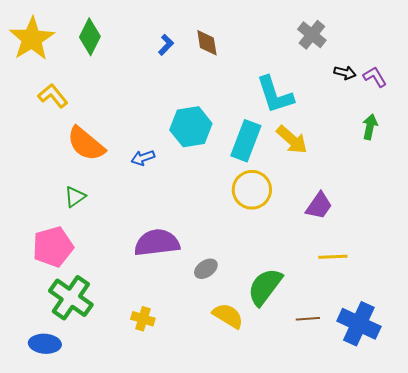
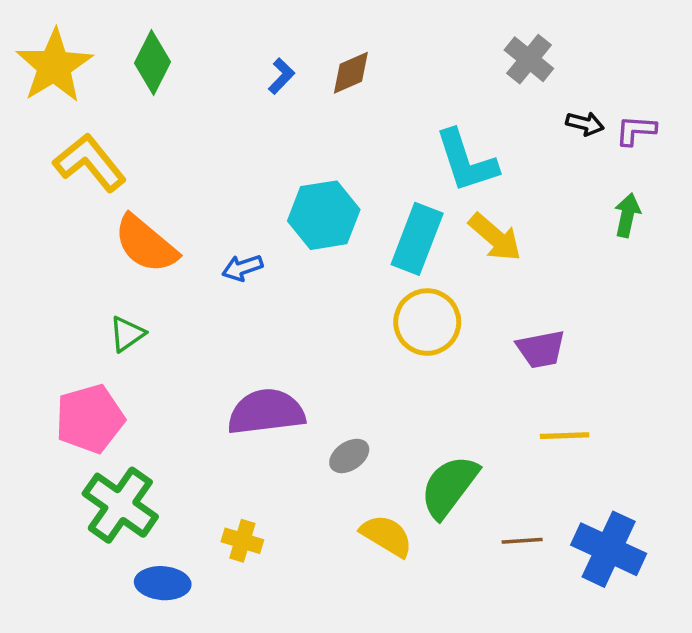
brown diamond: (207, 43) -> (351, 73), turned 76
purple L-shape: (375, 77) -> (636, 130), turned -55
yellow L-shape: (53, 96) -> (90, 163), size x1.4
purple trapezoid: (319, 206) -> (541, 349), turned 44
blue ellipse: (45, 344) -> (163, 583), moved

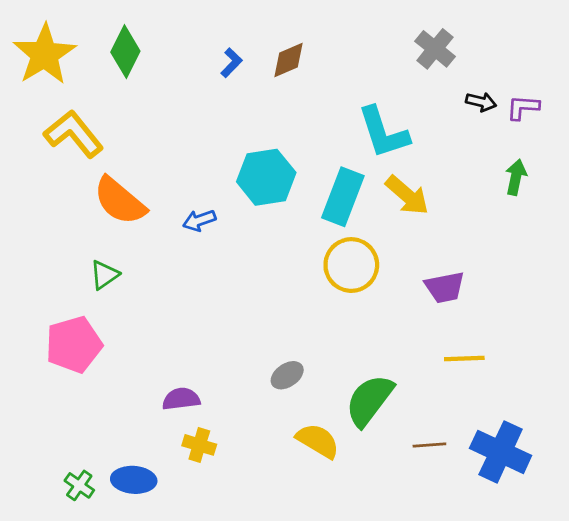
purple semicircle: (266, 412) -> (181, 399), moved, size x0.6
green cross: (120, 505) -> (79, 485), moved, size x0.5

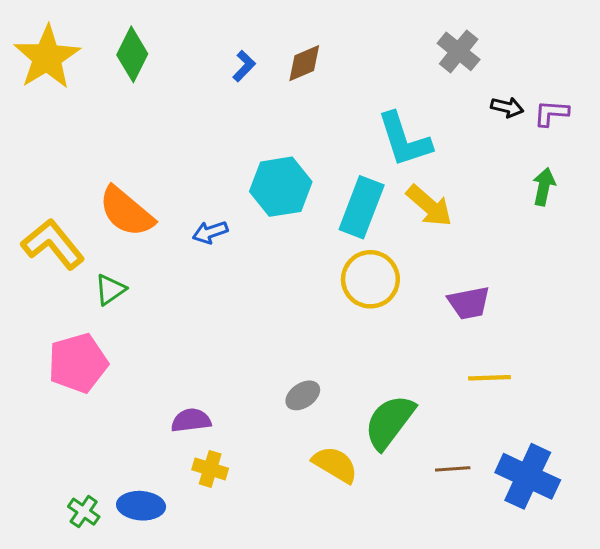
yellow L-shape: (74, 134) -> (53, 244), moved

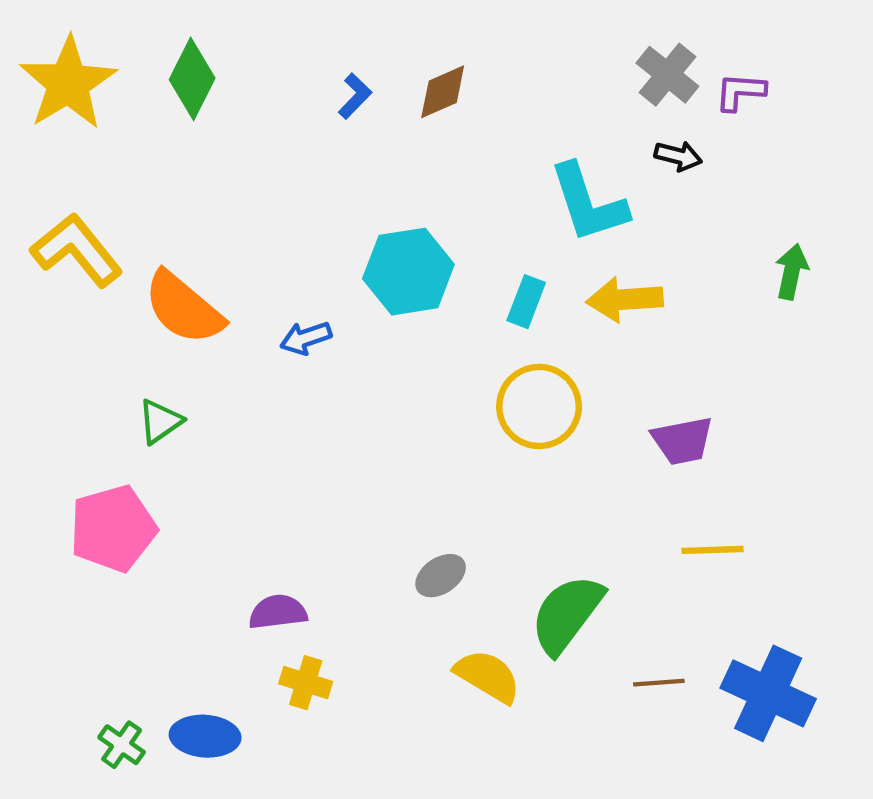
black arrow: (507, 107) -> (678, 156), moved
purple L-shape: (551, 113) -> (740, 92), moved
yellow arrow: (429, 206) -> (625, 299), turned 135
cyan rectangle: (362, 207) -> (526, 302), size x0.6
yellow L-shape: (53, 244) -> (77, 250), moved

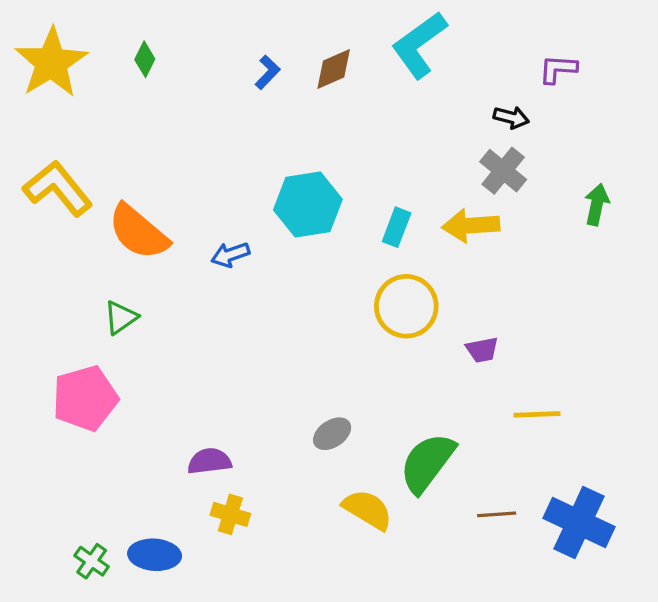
gray cross: (667, 75) -> (503, 171), moved
green diamond: (192, 79) -> (145, 59), size x0.6
cyan L-shape: (588, 203) -> (419, 45), moved, turned 72
purple trapezoid: (682, 441) -> (482, 350), moved, size x0.7

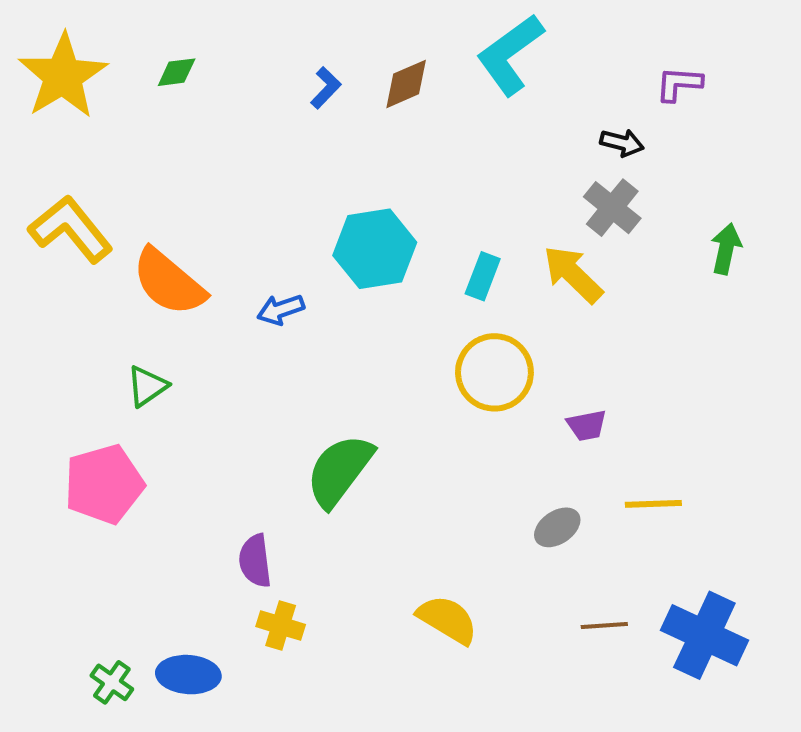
green diamond: (145, 59) -> (177, 72), turned 56
yellow arrow: (471, 226) -> (573, 274), turned 48
gray ellipse: (332, 434) -> (557, 527), moved
purple semicircle: (209, 461) -> (255, 561), turned -90
green semicircle: (427, 463) -> (339, 470), moved

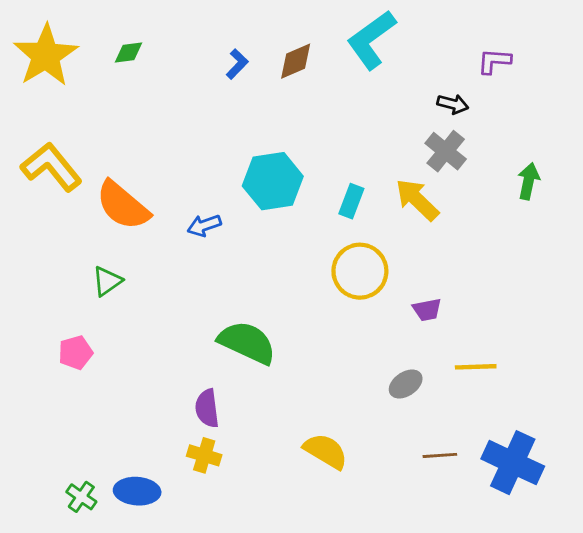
green semicircle: (339, 470) -> (247, 343), turned 78
pink pentagon: (104, 484) -> (76, 353), size x0.6
purple semicircle: (255, 561) -> (207, 408), moved

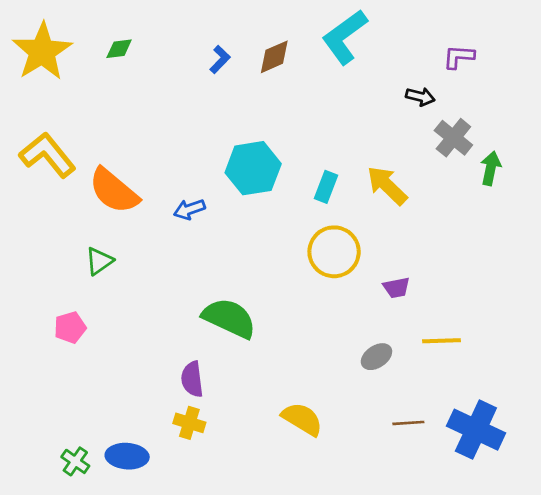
gray cross: (446, 151) -> (453, 138), moved

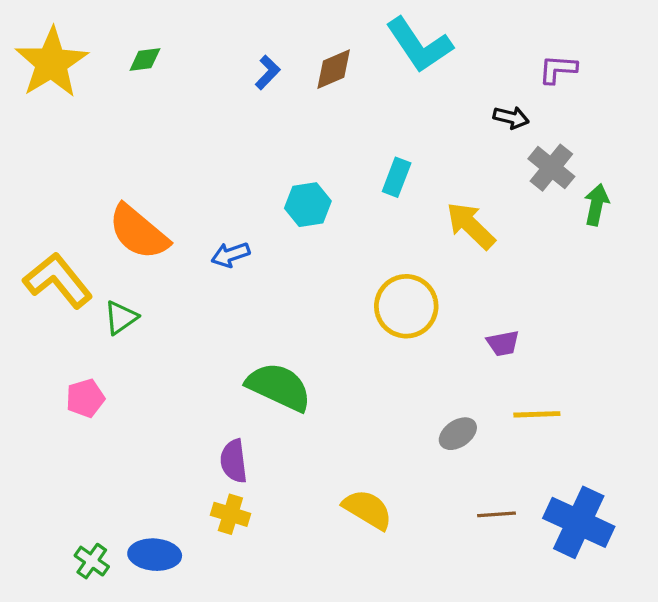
cyan L-shape: (345, 37) -> (419, 45), turned -88
yellow L-shape: (47, 155) -> (58, 280), moved
cyan hexagon: (253, 168) -> (308, 205), size x0.7
cyan rectangle: (326, 187) -> (397, 177), moved
purple trapezoid: (396, 288) -> (503, 343), moved

